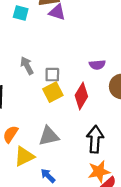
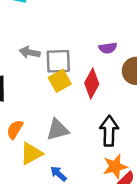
gray arrow: (27, 66) -> (30, 52), turned -48
gray square: (52, 75) -> (58, 61), size x1.5

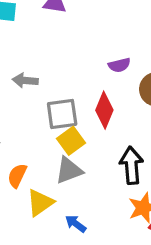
gray square: (58, 61) -> (62, 114), moved
yellow square: (60, 81) -> (71, 141), moved

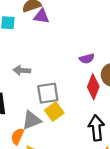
red diamond: (104, 110) -> (93, 87), moved
gray triangle: (69, 170) -> (32, 120), moved

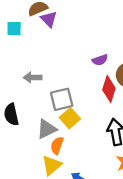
purple triangle: (41, 16) -> (49, 19), turned 42
orange semicircle: (17, 136) -> (57, 145), moved

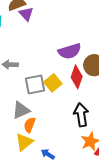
purple semicircle: (100, 60) -> (70, 51), size x1.6
yellow square: (70, 118) -> (53, 83), moved

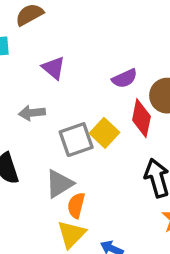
purple triangle: (26, 14) -> (54, 68), moved
purple semicircle: (70, 51) -> (125, 78), size x0.7

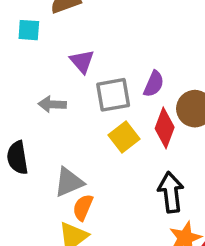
purple semicircle: (125, 78) -> (154, 84), turned -50
gray square: (76, 140) -> (113, 95), moved

